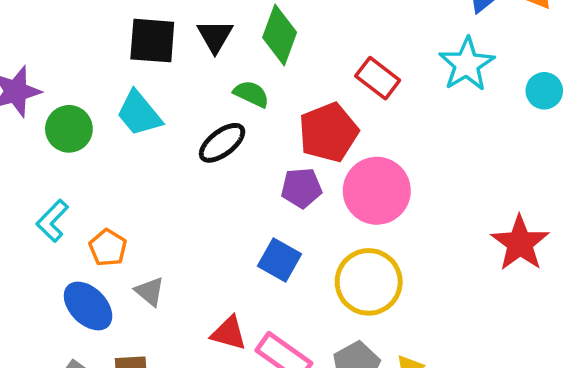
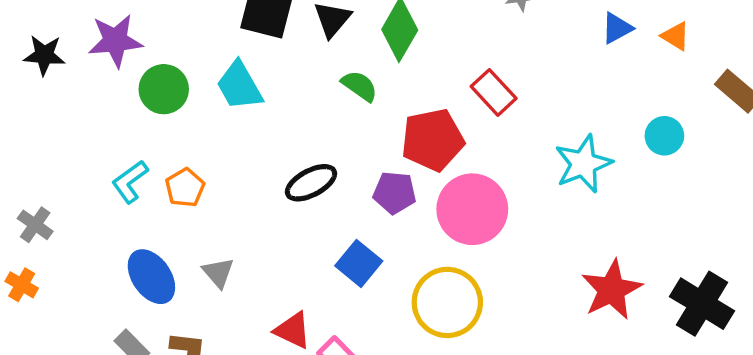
cyan star: (467, 64) -> (583, 164), moved
black ellipse: (222, 143) -> (311, 183), moved
orange pentagon: (108, 248) -> (185, 188), moved

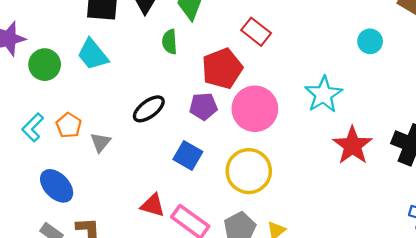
green semicircle: (360, 86) -> (170, 42), turned -120
cyan star: (583, 164) -> (324, 94), moved
gray triangle: (218, 273) -> (101, 142), moved, turned 30

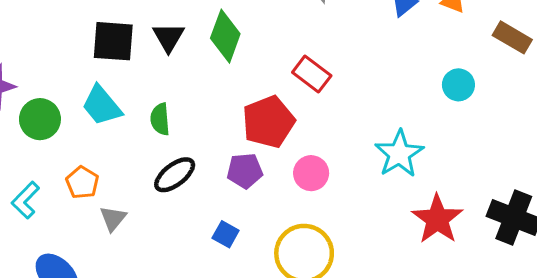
green semicircle: (170, 42) -> (160, 119), moved
pink circle: (255, 109) -> (311, 173), size x0.6
orange pentagon: (69, 125) -> (82, 182), moved
blue square: (188, 156) -> (226, 234), size x0.7

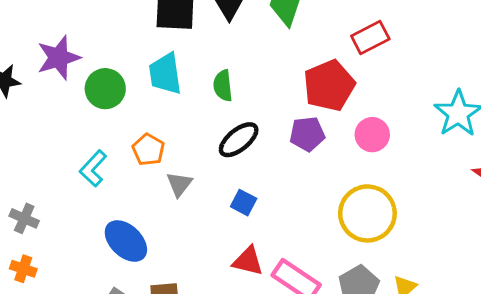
red rectangle: (312, 74) -> (370, 37), turned -63
cyan trapezoid: (102, 105) -> (165, 74), turned 33
blue square: (226, 234) -> (244, 203), moved

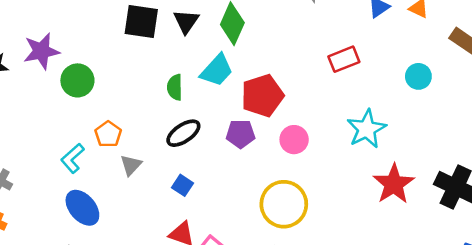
red rectangle: (370, 37) -> (344, 59), moved
cyan trapezoid: (165, 74) -> (217, 70), moved, turned -135
cyan L-shape: (93, 168) -> (72, 158), moved

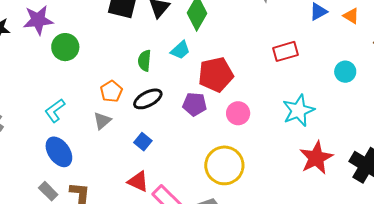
cyan trapezoid: (217, 70) -> (180, 50), size x0.7
orange pentagon: (108, 134) -> (111, 91), moved

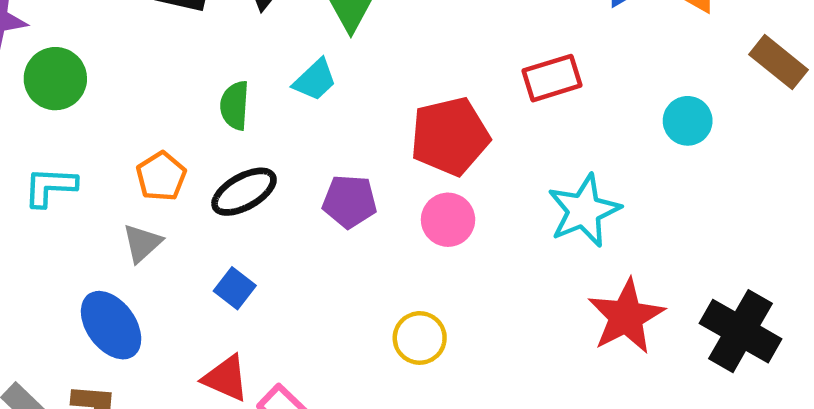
red pentagon: (216, 75) -> (450, 136), moved
cyan L-shape: (55, 110) -> (50, 187), moved, turned 40
blue ellipse: (59, 152) -> (111, 325), moved
yellow circle: (224, 165) -> (420, 338), size x0.6

